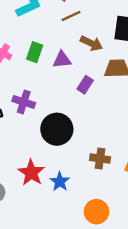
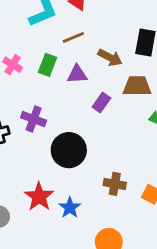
brown line: (71, 16) -> (73, 37), moved

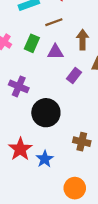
brown arrow: (110, 58) -> (83, 40), turned -120

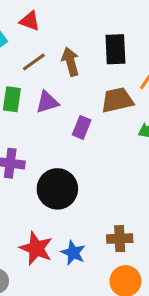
brown arrow: (83, 40) -> (70, 62), moved
brown cross: (82, 142) -> (120, 239), moved

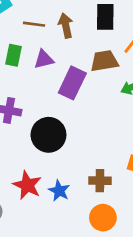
brown line: (34, 62) -> (34, 24), turned 40
purple rectangle: (82, 127) -> (72, 83), size x1.6

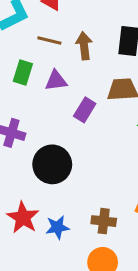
purple rectangle: (72, 83) -> (85, 110), size x0.7
blue star: (59, 191) -> (57, 227), turned 30

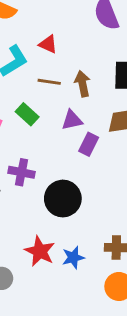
green rectangle: (23, 72) -> (27, 114), turned -60
purple triangle: (56, 81) -> (72, 120), moved

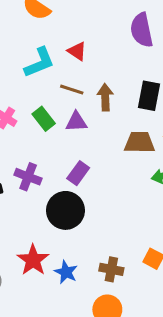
purple triangle: (72, 120) -> (76, 122), moved
purple rectangle: (89, 144) -> (78, 173), moved
blue star: (73, 257) -> (66, 272), turned 30

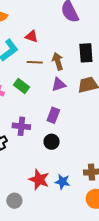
purple triangle: (76, 122) -> (59, 84), moved
black circle: (65, 210) -> (52, 142), size x0.6

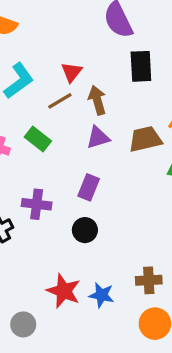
red triangle: (32, 36) -> (72, 72), moved, turned 48
black rectangle: (86, 53) -> (141, 66), moved
brown line: (35, 62) -> (60, 101), turned -35

